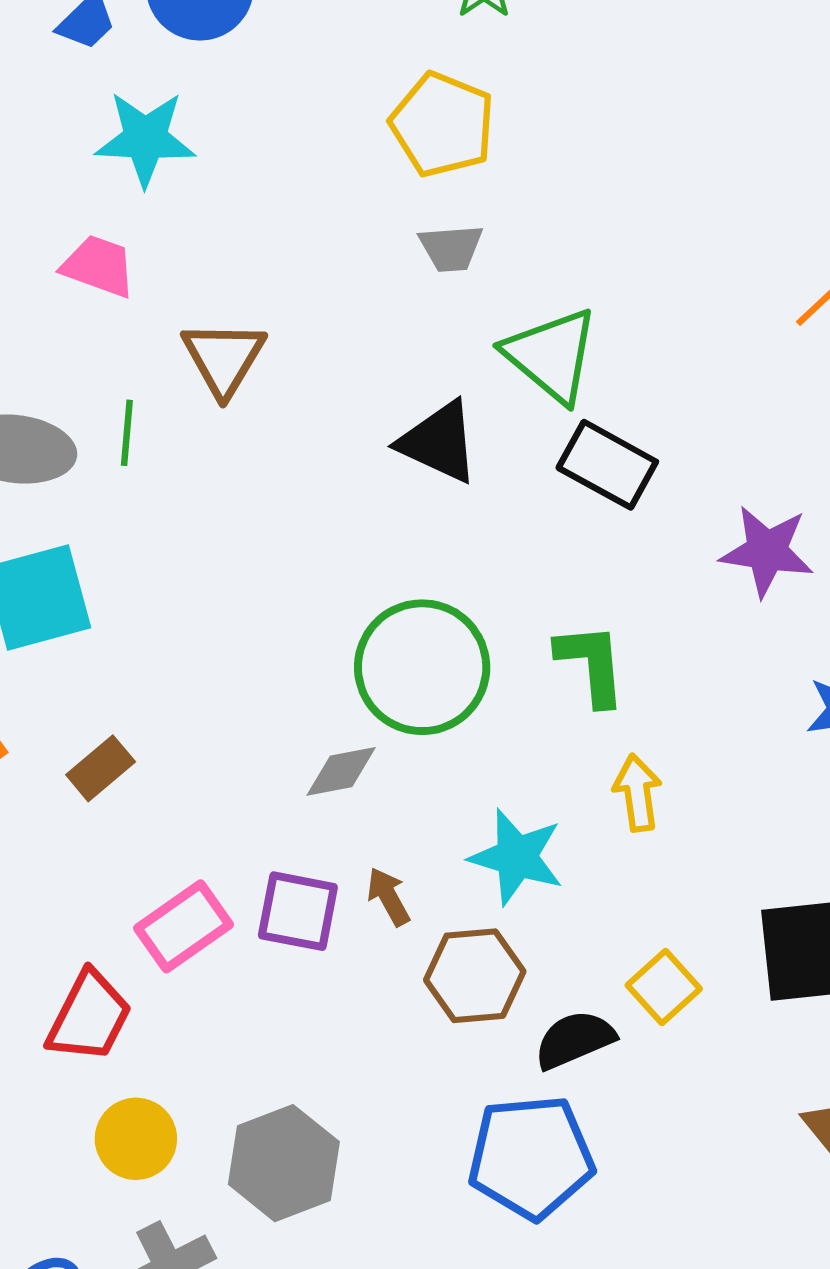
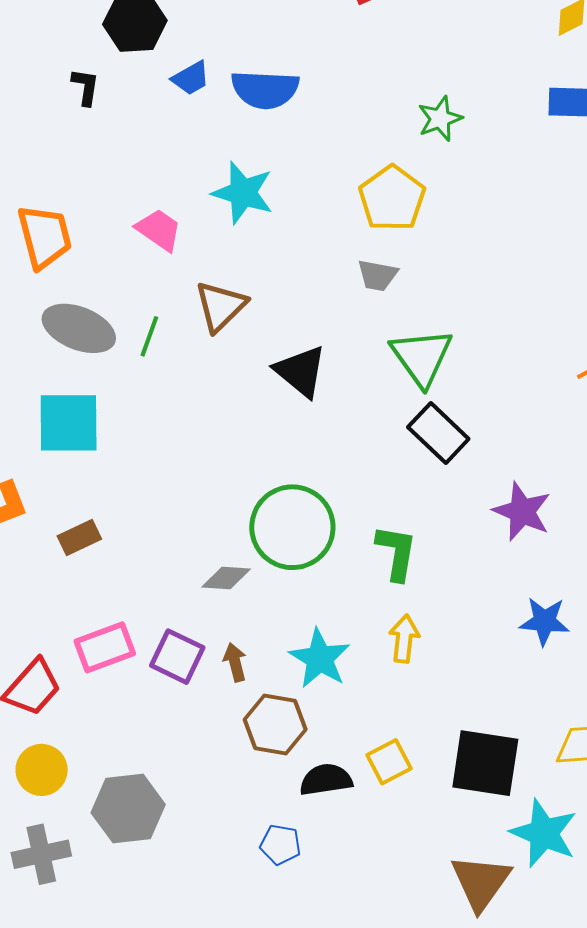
cyan star: (145, 139) -> (243, 193), moved
black triangle: (439, 442) -> (301, 371), moved
blue pentagon: (531, 1157) -> (280, 845), size x0.5

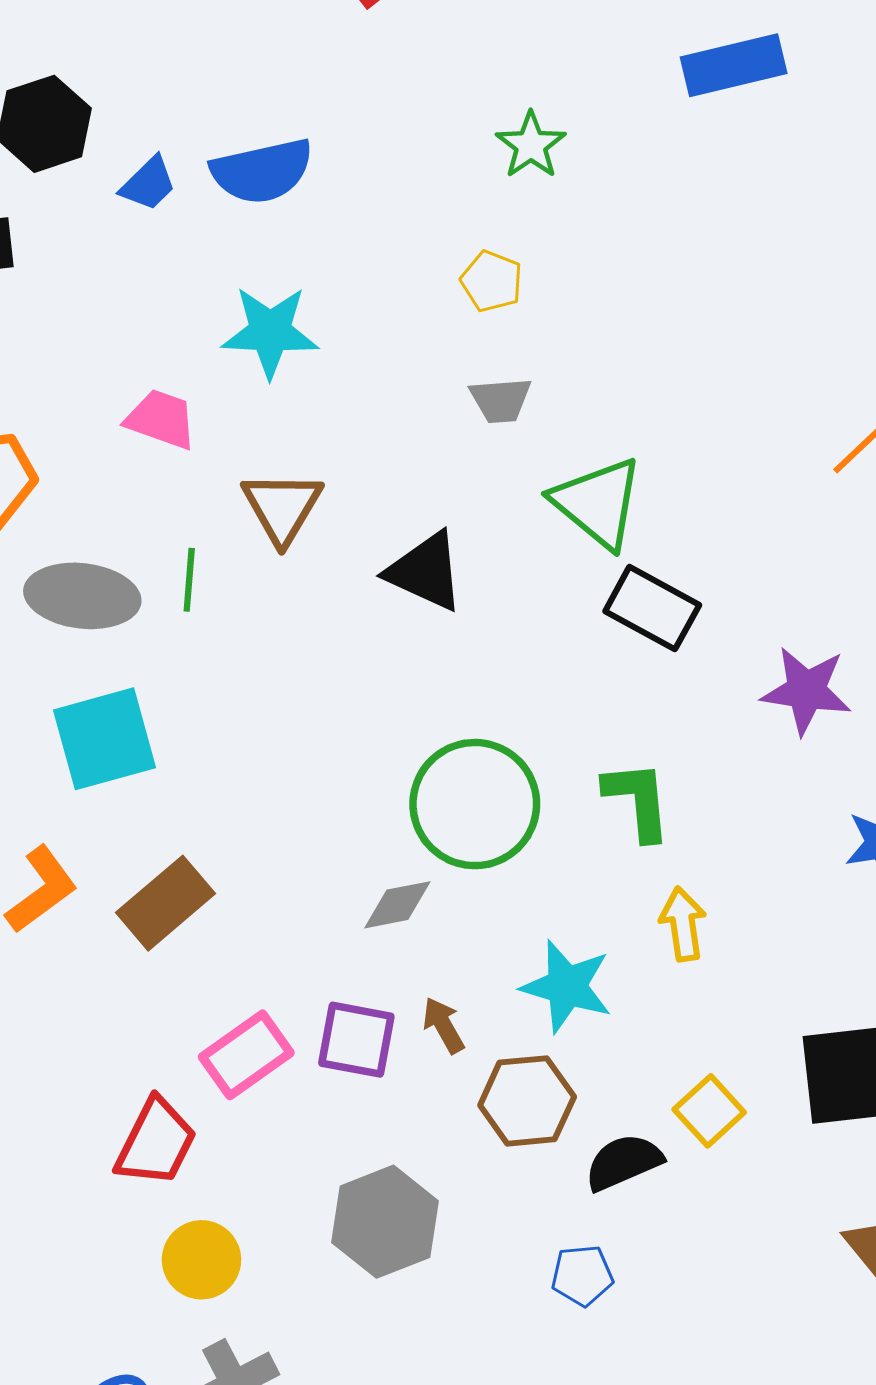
yellow pentagon: (392, 198) -> (492, 281), size x0.6
brown rectangle: (79, 537) -> (166, 903), size x1.5
gray hexagon: (128, 809) -> (385, 1222), moved

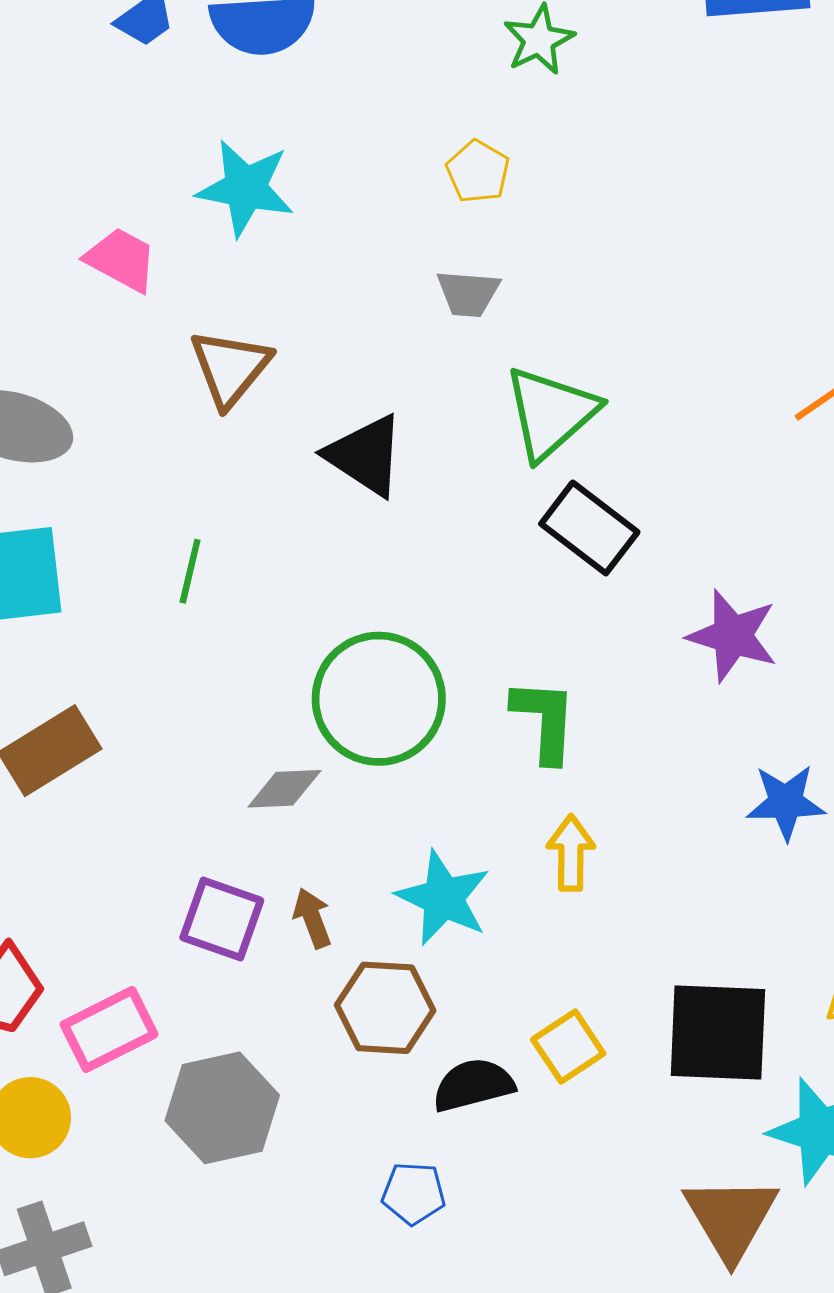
green triangle: (598, 503) -> (551, 413), turned 30
green line: (189, 580) -> (190, 571), moved
pink rectangle: (246, 1055) -> (109, 1029), moved

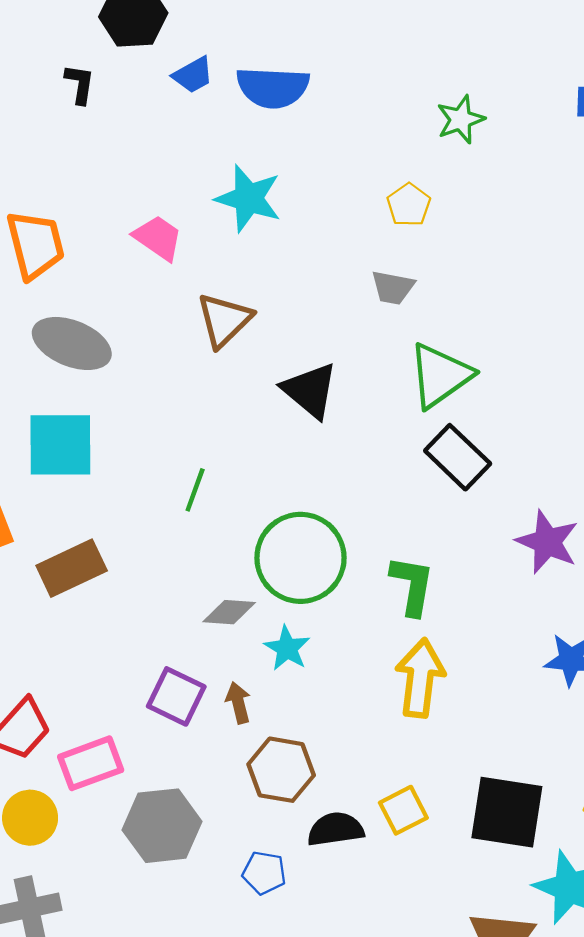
green line: (190, 571) -> (195, 490), moved
yellow arrow: (571, 853) -> (420, 678), size x1.5
cyan star: (443, 898) -> (287, 648), moved, size x0.7
blue pentagon: (414, 1193) -> (264, 873), moved

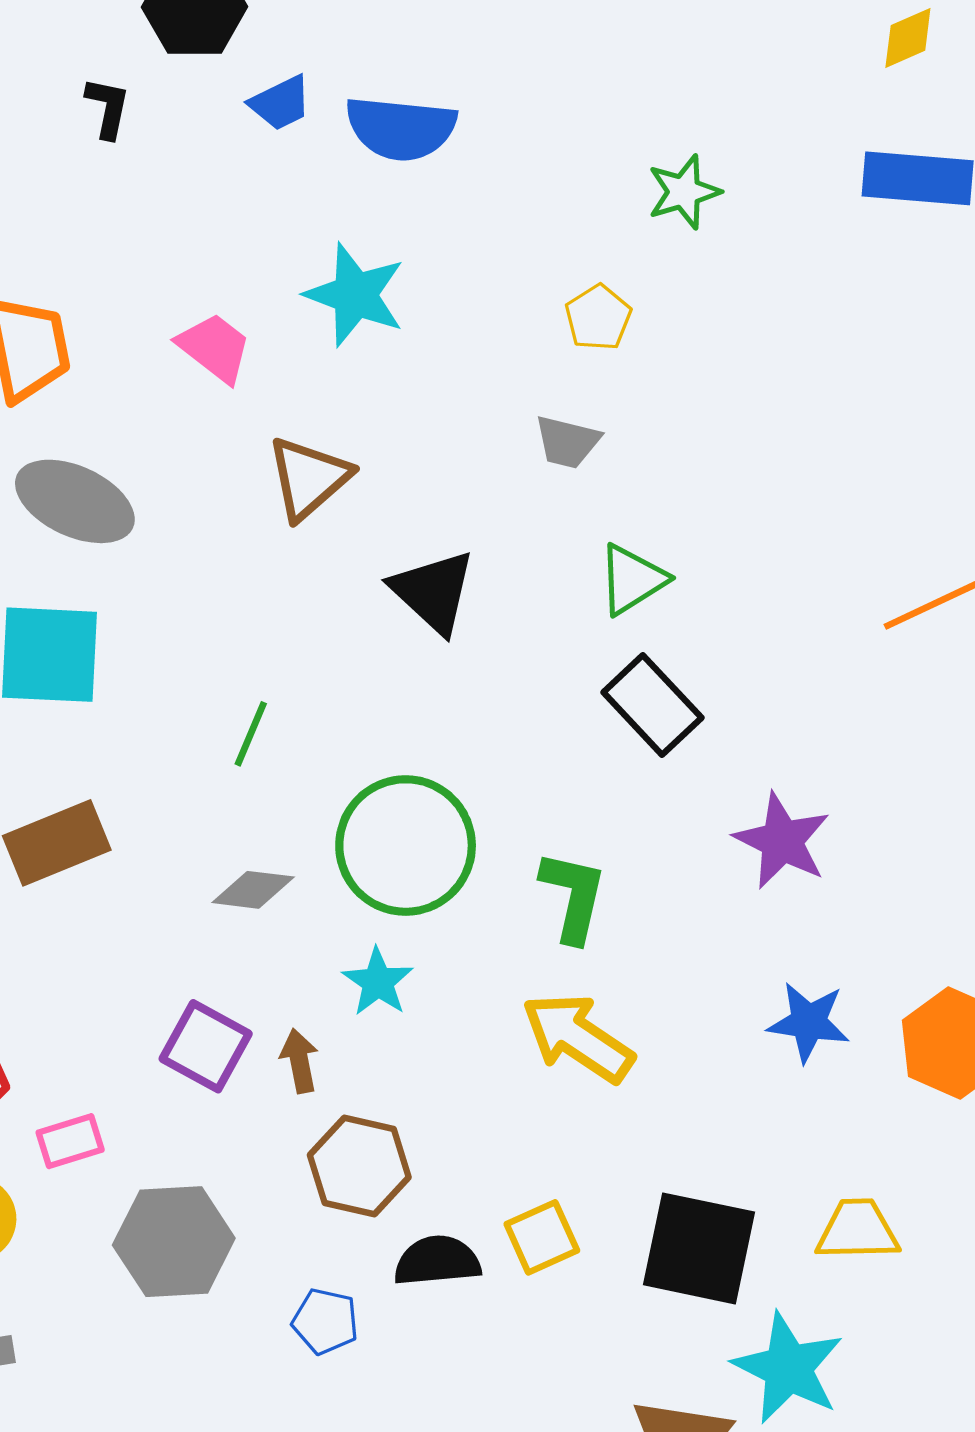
green triangle: (440, 375) -> (632, 579), size x0.7
gray diamond: (229, 612) -> (253, 890), moved
yellow arrow: (420, 678) -> (578, 1038), turned -66
pink rectangle: (91, 763) -> (70, 1141), size x0.7

